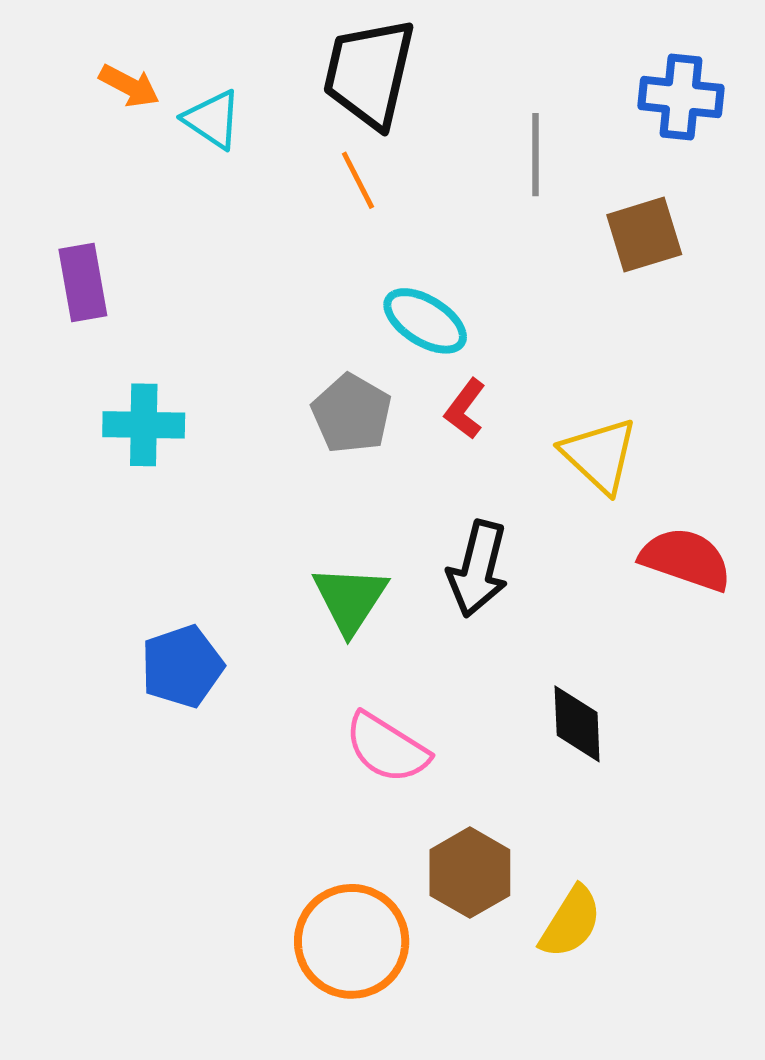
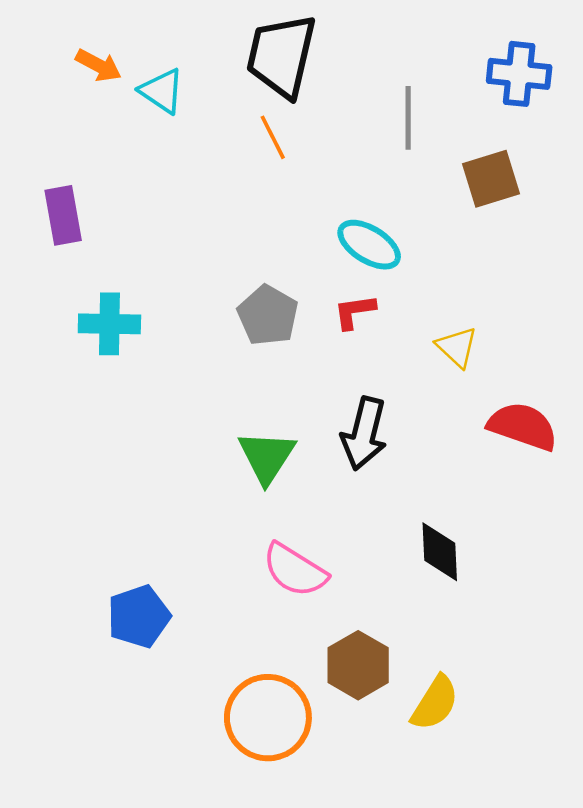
cyan ellipse: (425, 321) -> (369, 245), moved
red L-shape: (465, 409) -> (354, 312), turned 45
yellow triangle: (599, 455) -> (457, 347), size x0.7
blue pentagon: (182, 666) -> (139, 616), moved

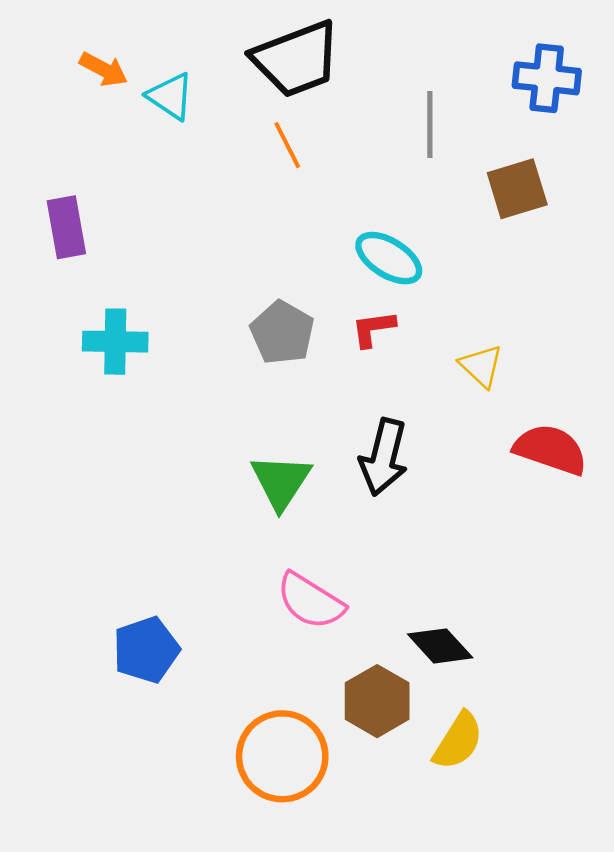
black trapezoid: (281, 56) -> (296, 59), turned -124
black diamond: (440, 552) -> (440, 646), moved, turned -40

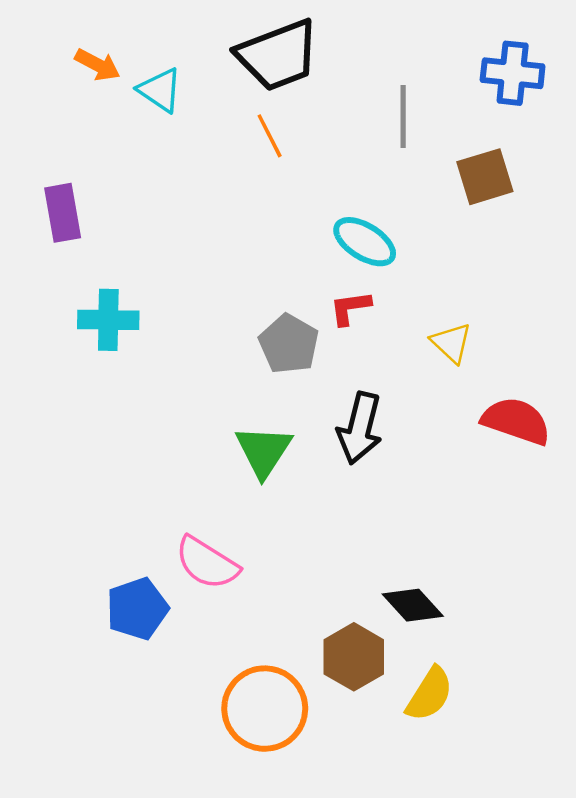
gray pentagon: (282, 333) -> (289, 344), moved
pink semicircle: (310, 601) -> (207, 563), moved

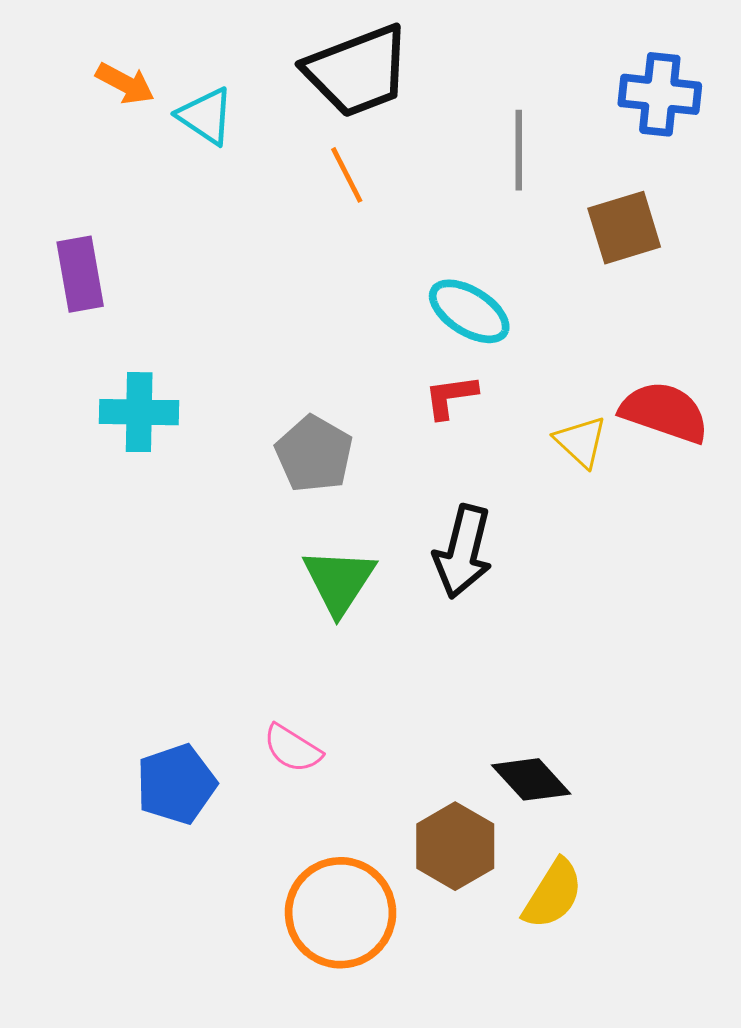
gray pentagon: (289, 344) -> (314, 454), moved
red semicircle: (516, 421) -> (664, 412), moved
pink semicircle: (207, 563) -> (292, 748), moved, size x0.7

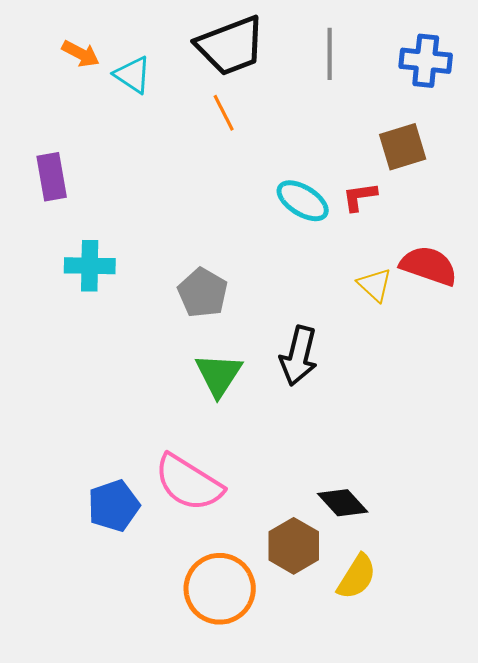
gray line: (519, 150) -> (330, 54), moved
red L-shape: (451, 397) -> (360, 197), moved
pink semicircle: (292, 748) -> (189, 483), size x1.8

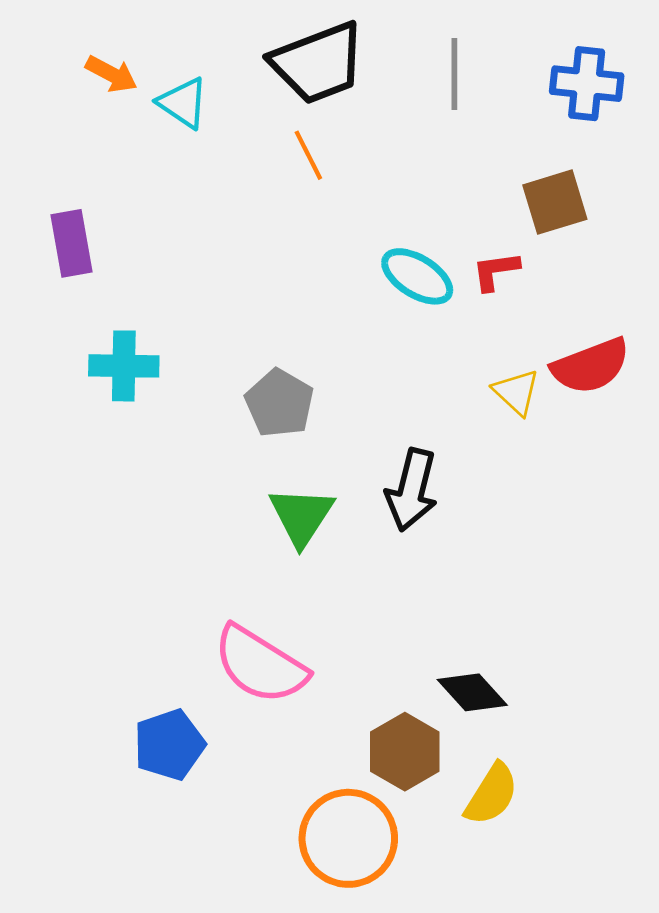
red semicircle: (429, 266) -> (591, 366), turned 140
blue pentagon: (114, 506) -> (169, 745), moved
orange circle: (220, 589) -> (348, 838), moved

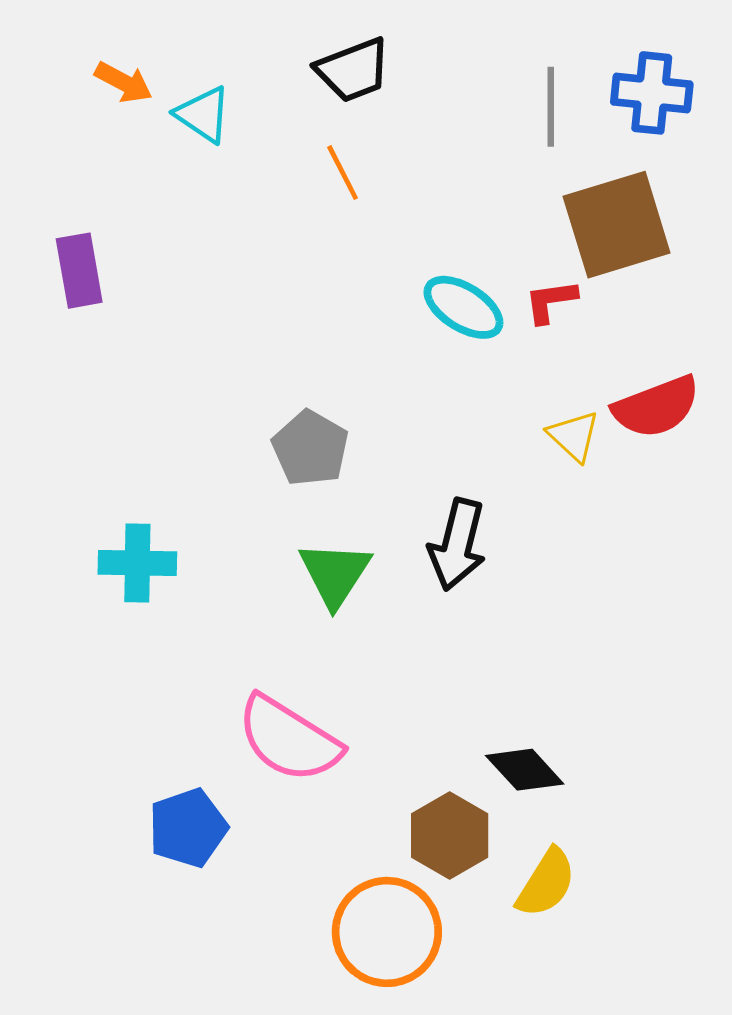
black trapezoid: (318, 63) -> (353, 70), size x0.7
gray line: (454, 74) -> (551, 107), moved
brown square: (555, 202) -> (617, 225), size x1.5
cyan cross: (124, 366) -> (137, 563), moved

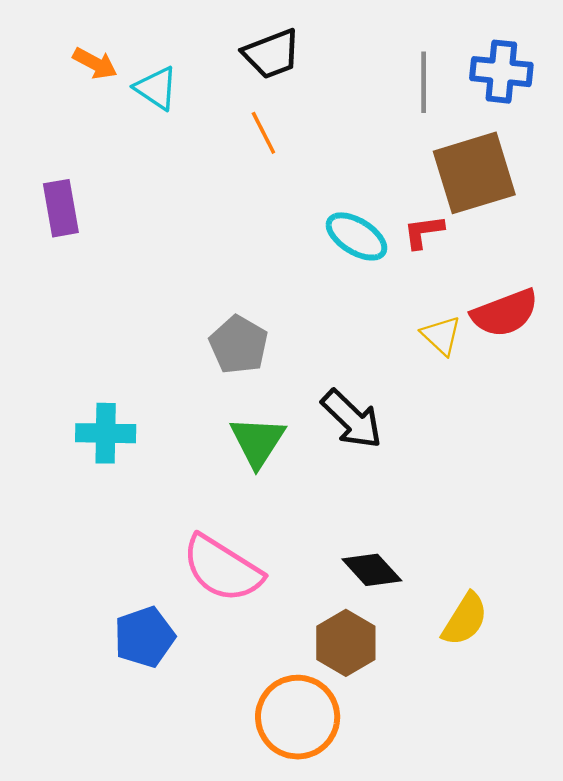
black arrow: (457, 545) -> (352, 419), turned -60
black diamond: (525, 770) -> (372, 570), moved
yellow semicircle: (546, 883) -> (465, 619), moved

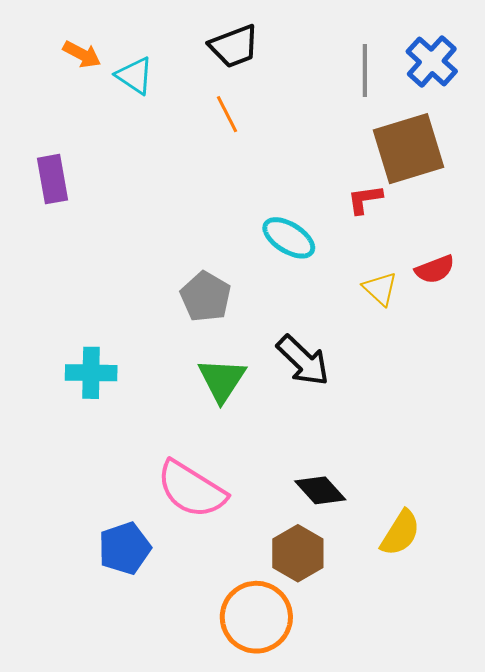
blue cross: (501, 72) -> (432, 61), turned 36
cyan ellipse: (356, 236) -> (289, 238), moved
red semicircle: (505, 313) -> (435, 269), size x0.7

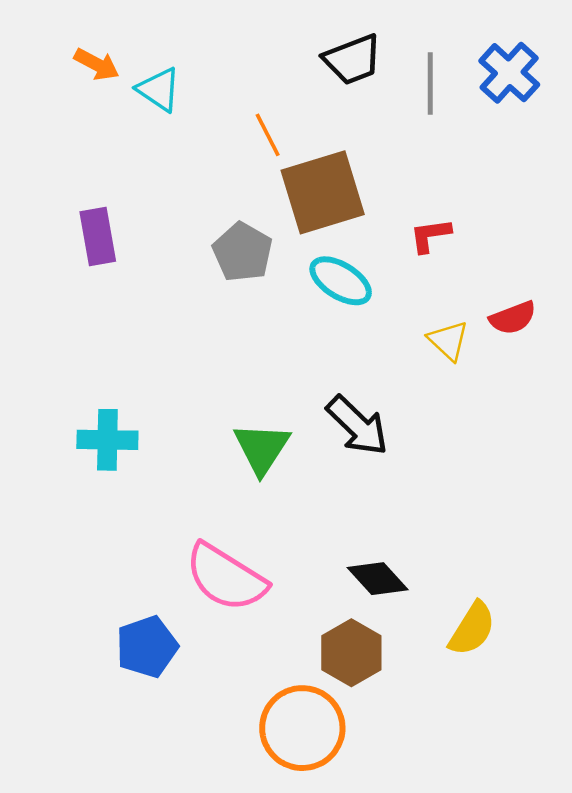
black trapezoid: (234, 46) -> (353, 60), moved
brown square: (408, 149) -> (323, 192), moved
purple rectangle: (53, 179) -> (98, 237), moved
gray pentagon: (206, 297) -> (243, 252), moved

